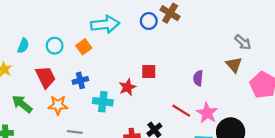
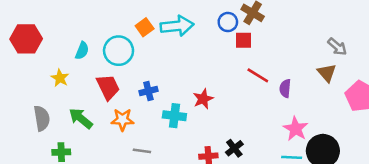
cyan circle: (55, 46) -> (119, 51), size x1.5
orange square: (84, 47) -> (145, 27), moved
red square: (149, 71) -> (243, 40), moved
red line: (181, 111) -> (258, 75), moved

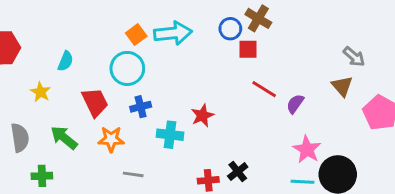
cyan circle: (119, 51) -> (127, 68), moved
purple semicircle: (285, 88) -> (295, 104), turned 30

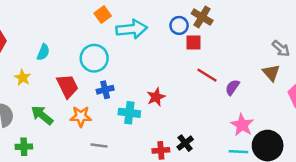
orange square: (136, 35) -> (103, 15), moved

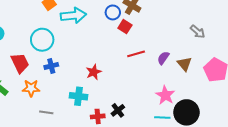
red square: (194, 42) -> (125, 27), turned 32
brown triangle: (271, 73) -> (184, 64), moved
red line: (207, 75) -> (136, 54), turned -48
purple semicircle: (232, 87) -> (163, 58), moved
cyan cross: (129, 113) -> (78, 96), moved

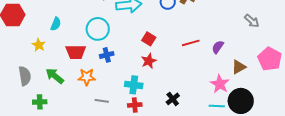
red square: (125, 27) -> (149, 39), moved
red trapezoid: (20, 63) -> (76, 52), turned 115
brown triangle: (184, 64) -> (239, 67), moved, turned 42
red cross: (98, 116) -> (135, 105), moved

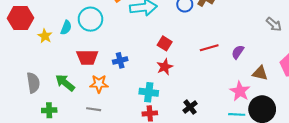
cyan circle: (98, 29) -> (90, 19), moved
yellow star: (39, 45) -> (45, 36), moved
brown triangle: (239, 67) -> (260, 73), turned 42
gray line: (102, 101) -> (94, 109), moved

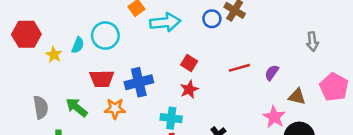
gray arrow: (274, 24) -> (312, 42), turned 42
blue cross: (120, 60) -> (139, 82), size x1.6

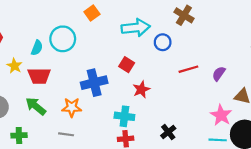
blue circle: (212, 19) -> (163, 42), moved
cyan arrow: (165, 22) -> (136, 28), moved
yellow star: (54, 55) -> (14, 66), moved
red square: (189, 63) -> (127, 65), moved
red trapezoid: (102, 79) -> (39, 76), moved

